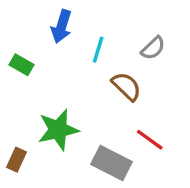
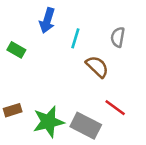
gray semicircle: (153, 48) -> (118, 37), turned 144
green star: (58, 130) -> (48, 122), moved
brown rectangle: (16, 160) -> (13, 110), moved, turned 48

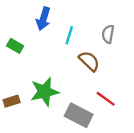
green star: (48, 122) -> (44, 92), moved

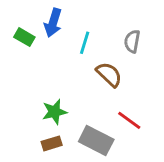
green rectangle: (15, 46) -> (24, 37), moved
green star: (44, 92) -> (54, 112), size x0.7
brown rectangle: (12, 101) -> (52, 143), moved

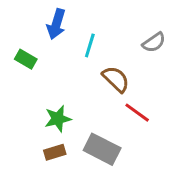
green rectangle: (24, 37) -> (26, 59), moved
gray semicircle: (132, 41) -> (154, 42), moved, turned -135
red line: (129, 120) -> (137, 113), moved

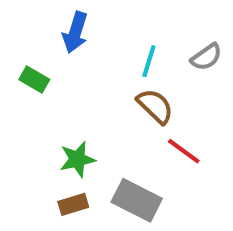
cyan line: (90, 45) -> (149, 61), moved

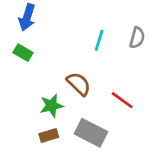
blue arrow: (75, 32) -> (27, 17), moved
gray semicircle: (206, 57) -> (137, 38), turned -40
brown semicircle: (155, 106) -> (79, 84), moved

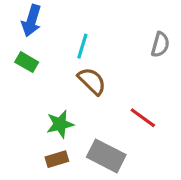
cyan line: (99, 40) -> (82, 46), moved
brown semicircle: (79, 84) -> (92, 81), moved

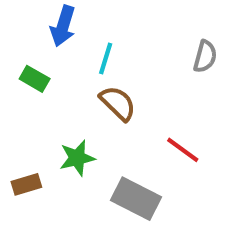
blue arrow: (31, 21) -> (63, 26), moved
brown rectangle: (57, 159) -> (26, 184), moved

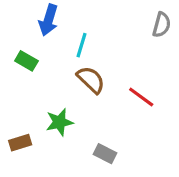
gray semicircle: (205, 56) -> (162, 25), moved
red line: (183, 150) -> (141, 97), moved
gray rectangle: (136, 199) -> (105, 154), size x0.6

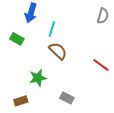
red line: (141, 97) -> (101, 65), moved
brown rectangle: (20, 143) -> (21, 101), moved

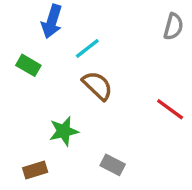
cyan line: (52, 29) -> (87, 48), turned 35

